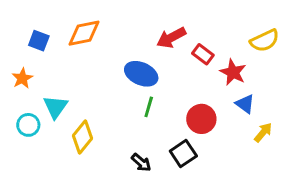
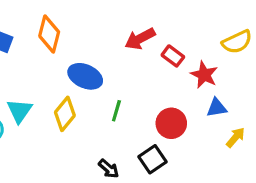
orange diamond: (84, 33) -> (49, 34), turned -64
blue ellipse: (141, 74) -> (85, 76), moved
blue triangle: (245, 104) -> (217, 108), turned -45
yellow diamond: (82, 137) -> (65, 114), moved

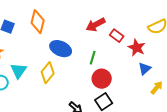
blue triangle: (217, 108) -> (145, 69), turned -32
green line: (116, 111) -> (93, 58), moved
red circle: (171, 123) -> (102, 79), moved

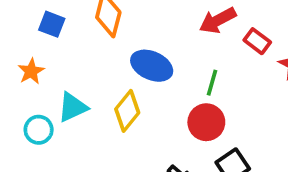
cyan triangle: (19, 71) -> (73, 107), turned 30
red circle: (102, 79) -> (206, 122), moved

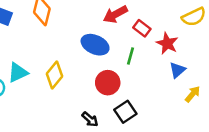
blue ellipse: (152, 66) -> (95, 45), moved
green line: (212, 83) -> (130, 56), moved

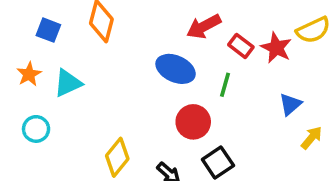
red star: (167, 43) -> (276, 48), moved
cyan triangle: (18, 73) -> (68, 83), moved
yellow diamond: (55, 75) -> (117, 157), moved

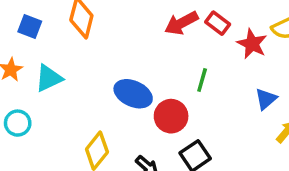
red rectangle: (241, 46) -> (218, 23), moved
blue ellipse: (176, 69) -> (133, 94), moved

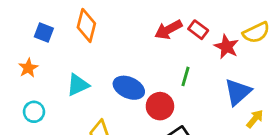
cyan triangle: (49, 78) -> (78, 85), moved
blue triangle: (266, 99) -> (238, 92), size x1.5

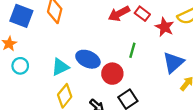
blue square: (44, 33) -> (21, 16), size x1.5
cyan triangle: (78, 85) -> (60, 67), moved
cyan circle: (34, 112) -> (20, 66), moved

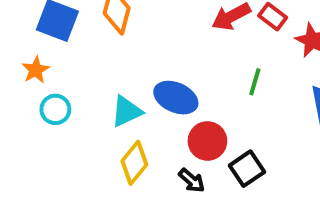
red circle: (112, 74) -> (207, 141), moved

